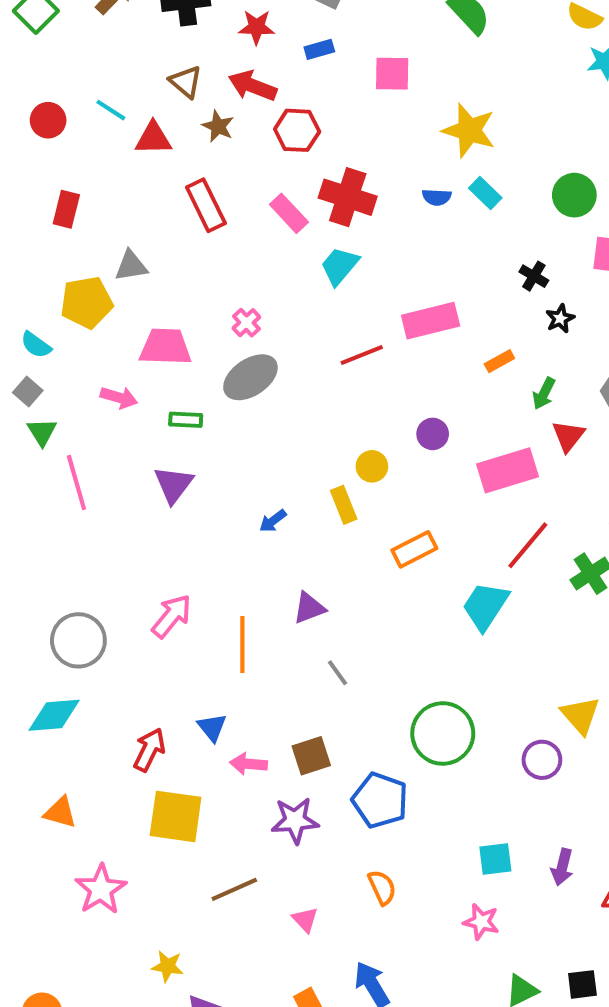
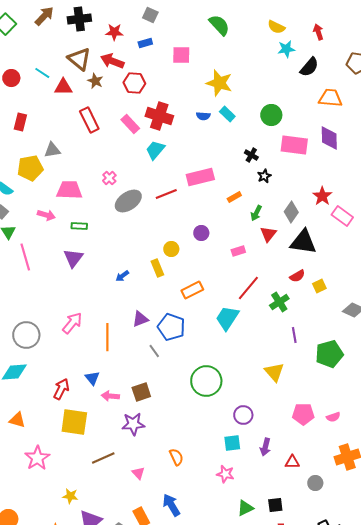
brown triangle: (186, 82) -> (79, 59), size x1.4
gray ellipse: (250, 377) -> (128, 201), moved
pink rectangle: (508, 470) -> (238, 251), size x0.5
purple circle: (542, 760) -> (243, 415), moved
blue pentagon: (380, 800) -> (171, 327), moved

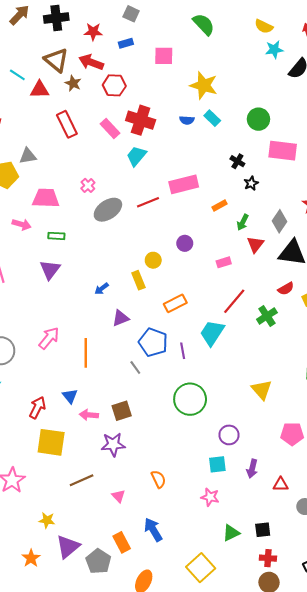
purple triangle: (140, 319) -> (121, 318), moved
purple line: (294, 335) -> (183, 351), moved

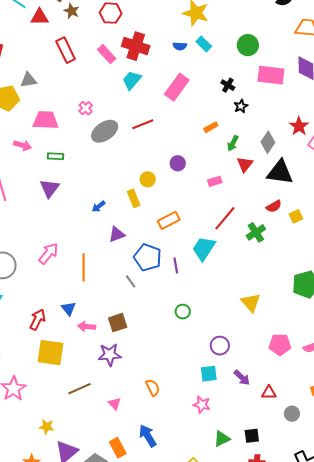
pink rectangle: (184, 184) -> (177, 87), moved, turned -40
green circle: (190, 399) -> (183, 312), size x0.5
purple arrow: (252, 469) -> (242, 378), turned -60

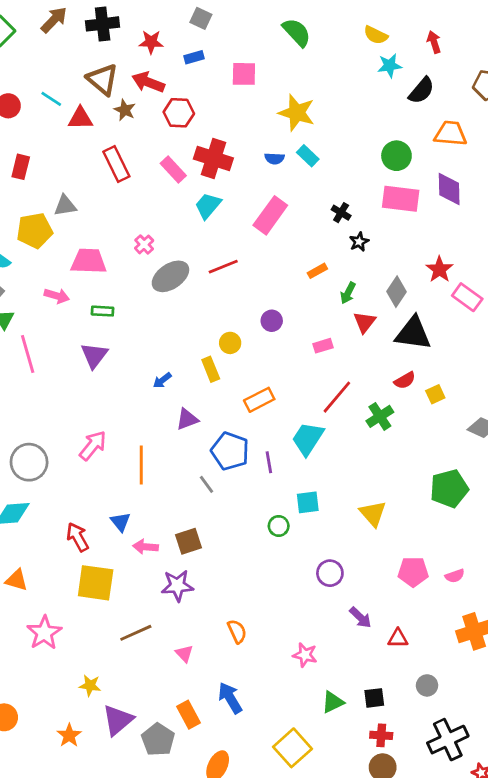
green circle: (248, 45) -> (396, 156), moved
red arrow: (38, 320) -> (78, 537), turned -55
cyan square: (209, 374) -> (308, 502), moved
gray circle: (292, 414) -> (427, 685), moved

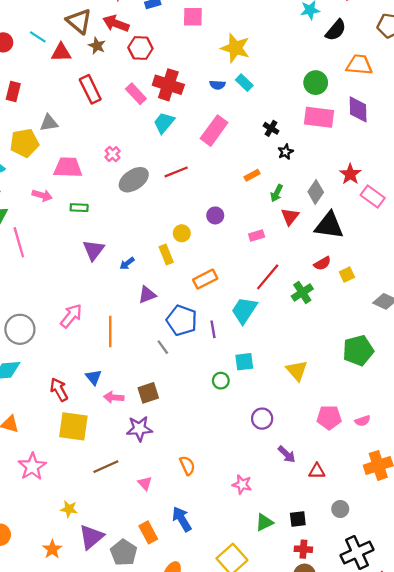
purple triangle: (94, 355) -> (94, 250), moved

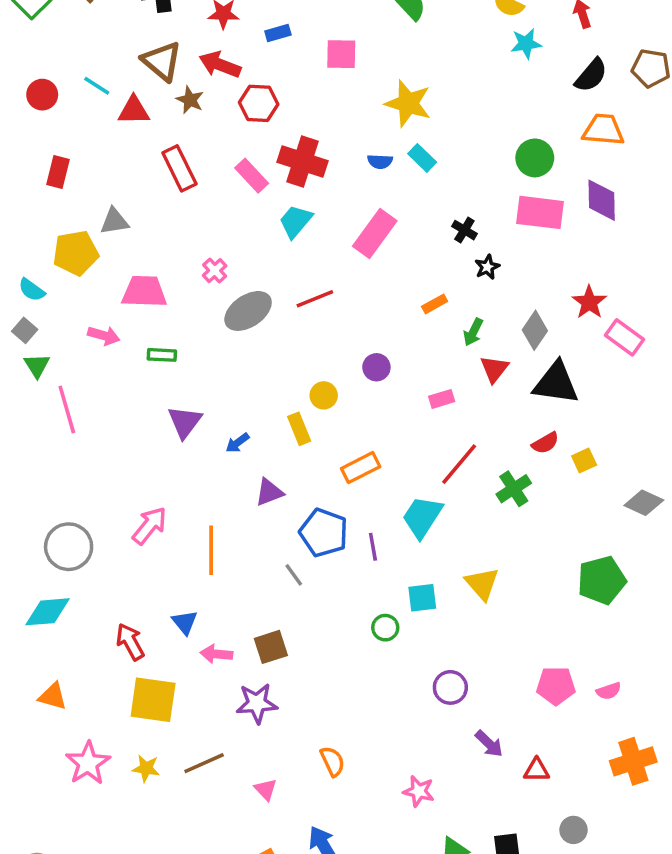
black semicircle: (336, 30) -> (591, 75), moved
yellow triangle: (297, 371) -> (482, 584), moved
yellow star: (69, 509) -> (146, 768), moved

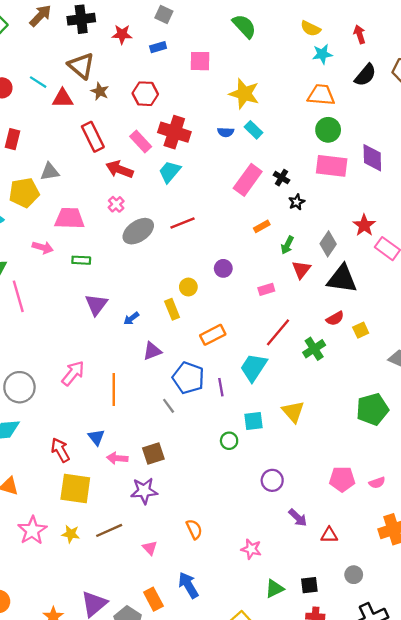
red arrow: (220, 65) -> (120, 169), moved
orange trapezoid: (603, 130) -> (321, 95), moved
pink rectangle: (375, 234) -> (248, 180), moved

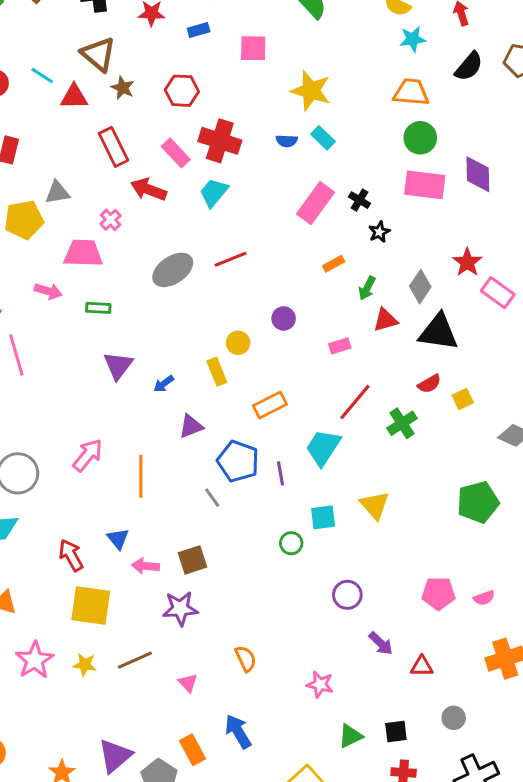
pink cross: (116, 204) -> (110, 220), moved
red triangle: (301, 270) -> (385, 320), turned 36

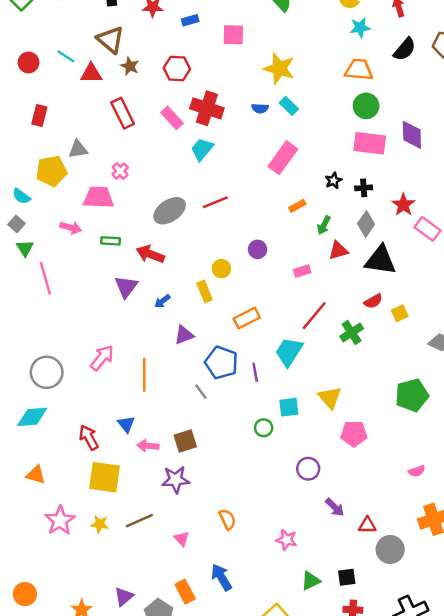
red arrow: (148, 189) -> (150, 254), moved
black cross: (360, 200) -> (364, 188), moved, turned -35
pink pentagon: (438, 593) -> (354, 434), moved
gray circle: (454, 718) -> (390, 549), moved, size x1.5
purple triangle: (115, 756) -> (124, 596), size x0.7

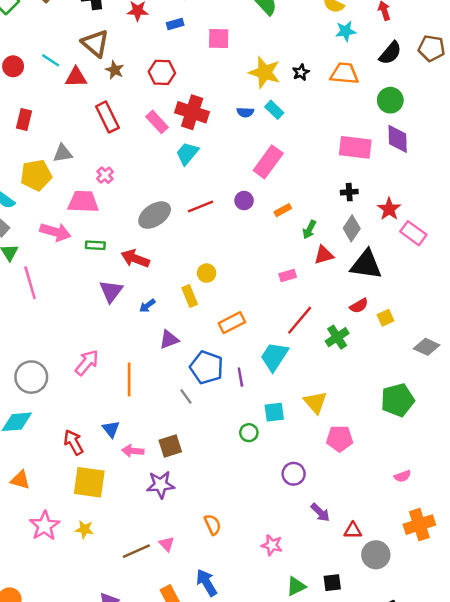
green circle: (366, 106) -> (390, 100), moved
black star: (333, 181) -> (301, 72), moved
pink arrow: (71, 228) -> (55, 232), size x1.4
purple circle: (258, 249) -> (244, 201), moved
brown line: (139, 521) -> (136, 551), moved

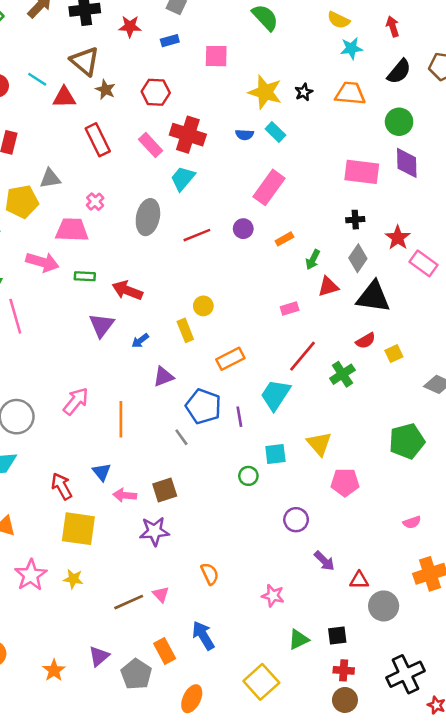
gray ellipse: (155, 215) -> (148, 217), moved, turned -44

